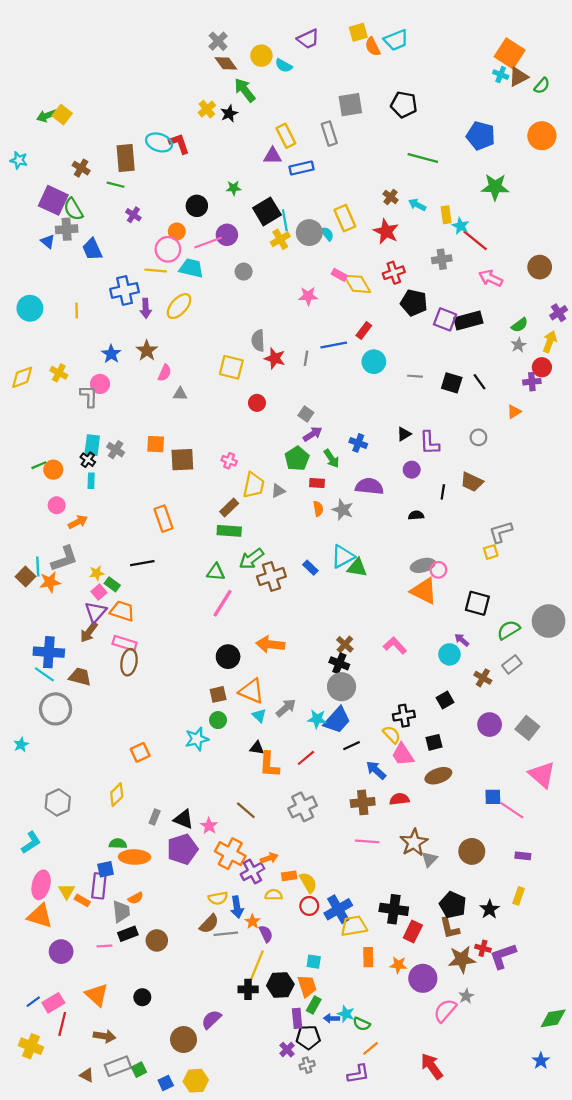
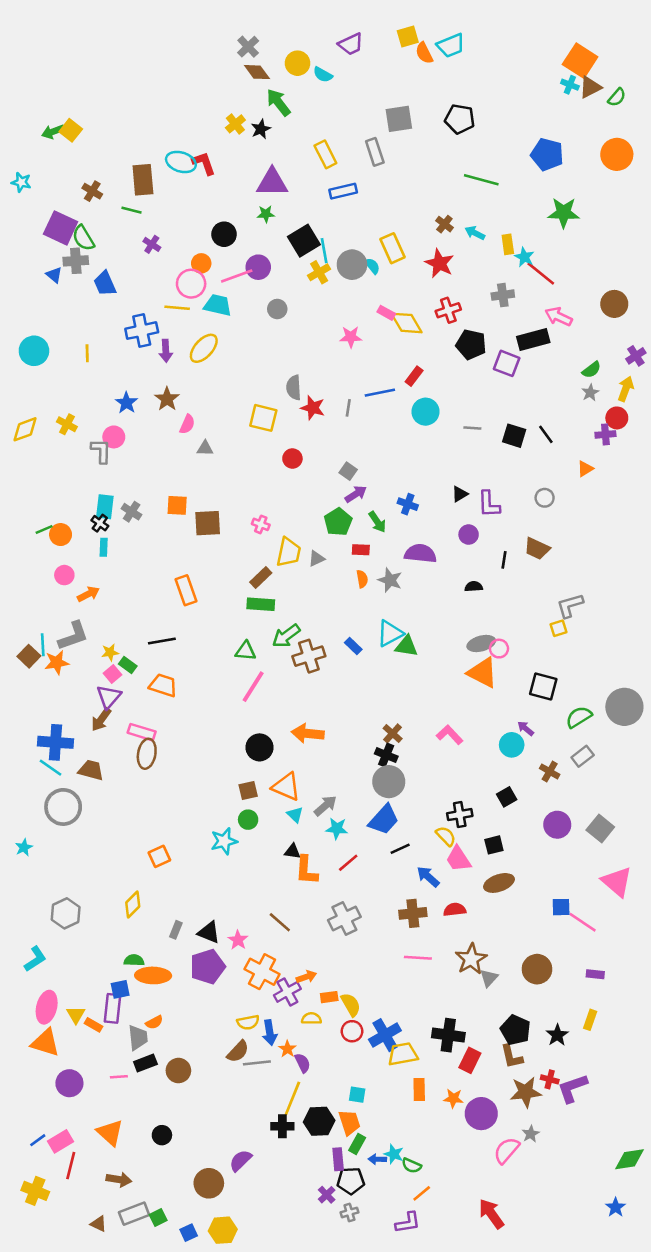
purple triangle: (273, 156) -> (272, 182), moved, size x1.5
black rectangle: (468, 321) -> (533, 339), moved
orange trapezoid: (122, 611) -> (163, 685), moved
cyan star: (317, 719) -> (337, 828), moved

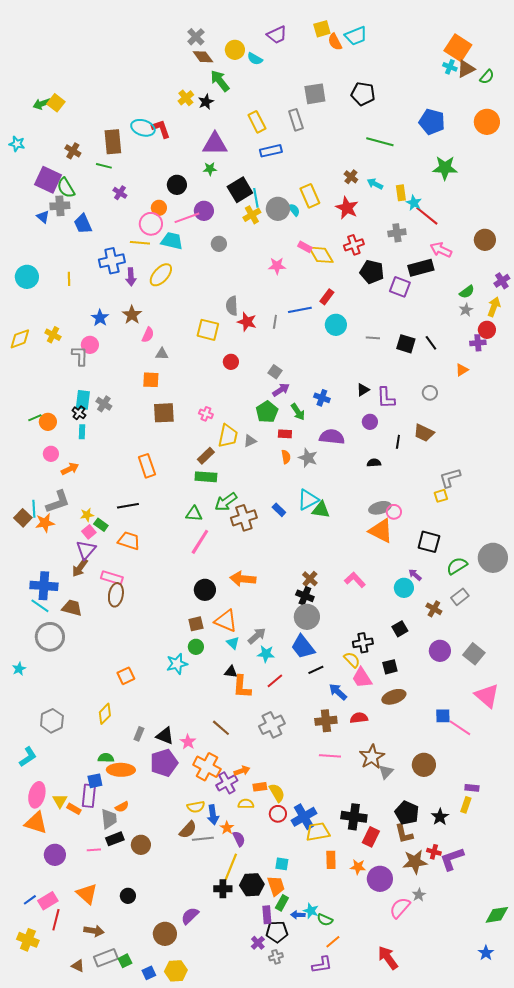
orange square: (177, 505) -> (151, 380), moved
blue trapezoid: (384, 820) -> (303, 647), turned 100
purple rectangle: (595, 974) -> (472, 788), moved

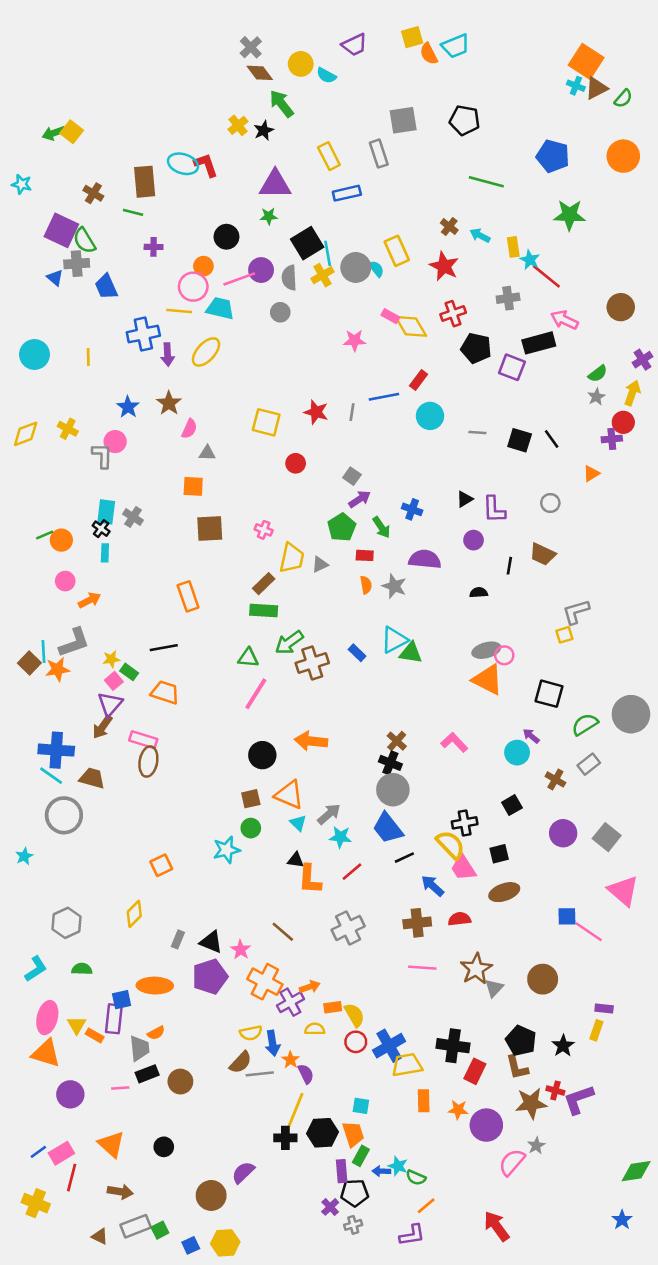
purple cross: (120, 193) -> (154, 247), turned -32
gray semicircle: (232, 306) -> (289, 278), moved
yellow semicircle: (352, 660) -> (450, 845), size x1.4
green semicircle: (106, 758) -> (82, 969), moved

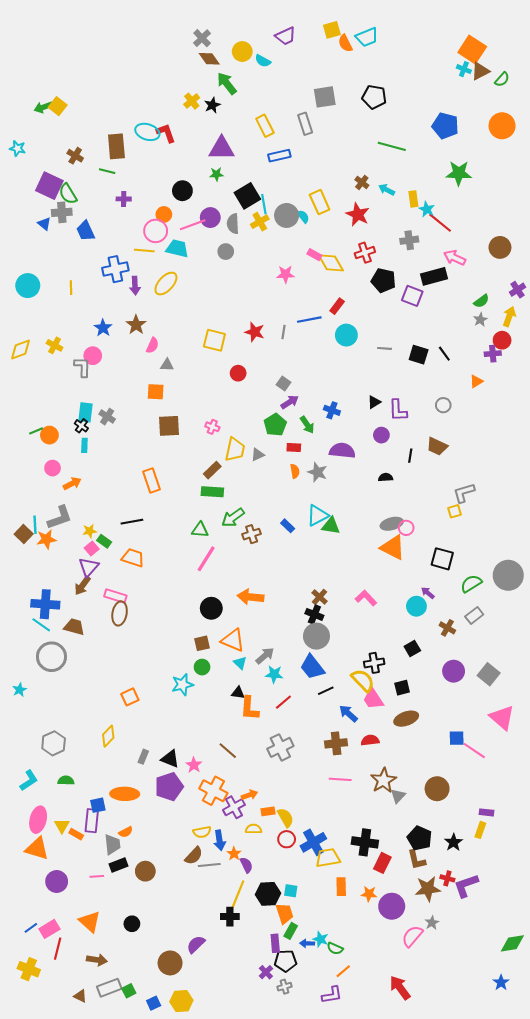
brown cross: (312, 663) -> (252, 534), size x0.7
black hexagon: (322, 1133) -> (268, 894), moved

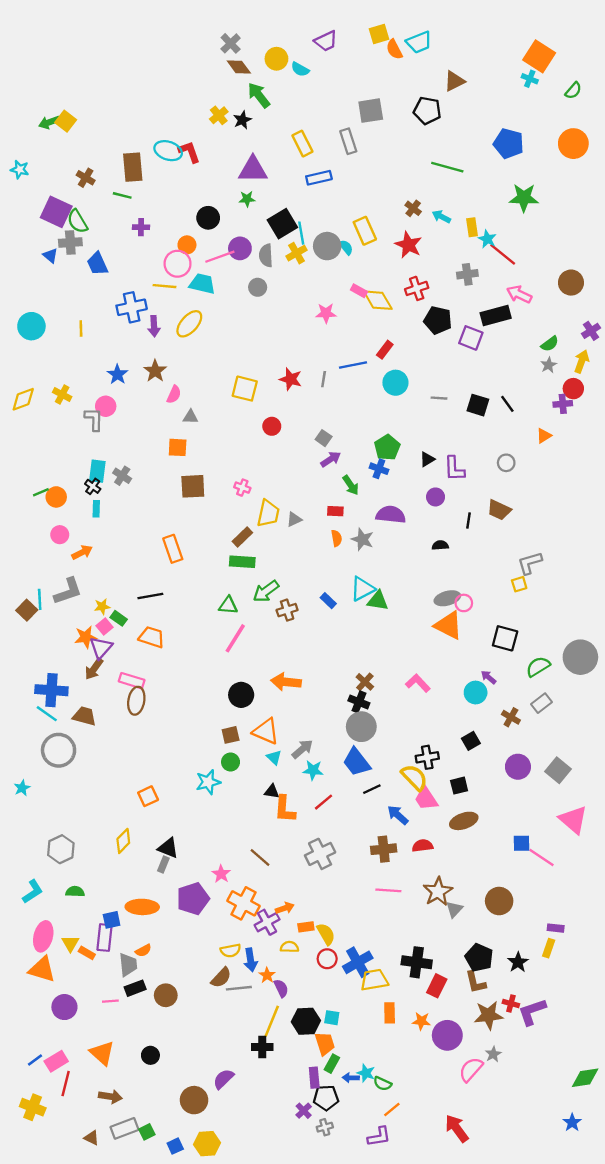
brown triangle: (480, 71) -> (454, 81), moved
green pentagon: (275, 425) -> (387, 447), moved
orange star: (46, 539) -> (86, 637), moved
black triangle: (170, 759) -> (168, 848), moved

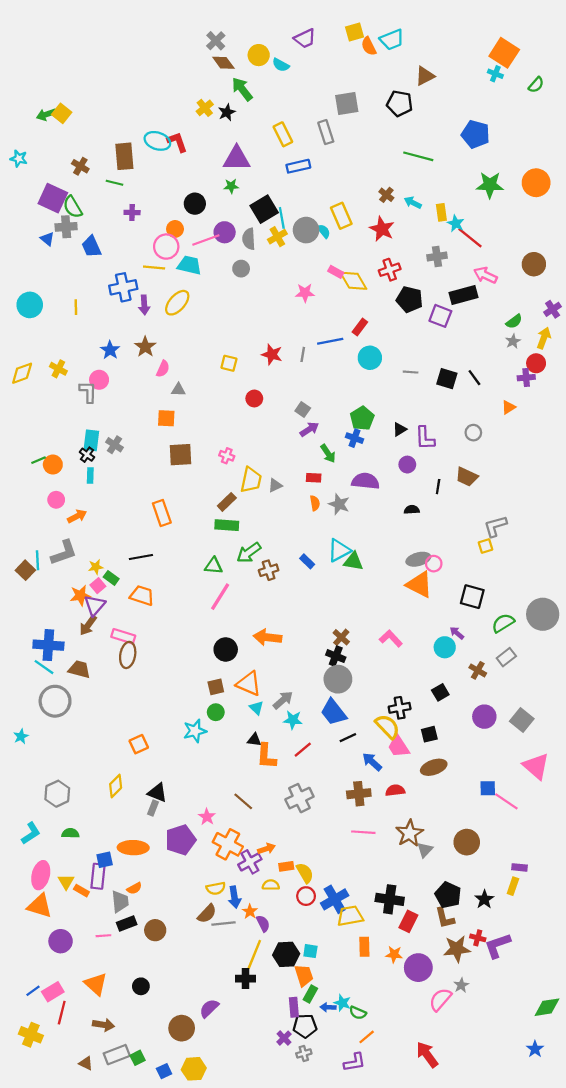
orange circle: (573, 144) -> (536, 183), moved
yellow square: (245, 389) -> (229, 363), size x0.7

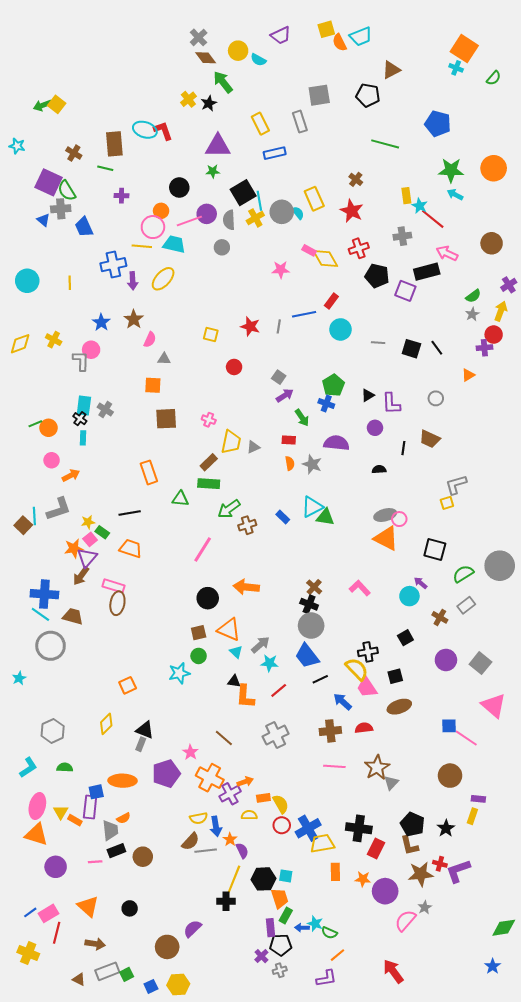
cyan arrow: (413, 203) -> (455, 195), moved
green triangle: (214, 566) -> (180, 499), moved
brown circle: (467, 842) -> (450, 776), moved

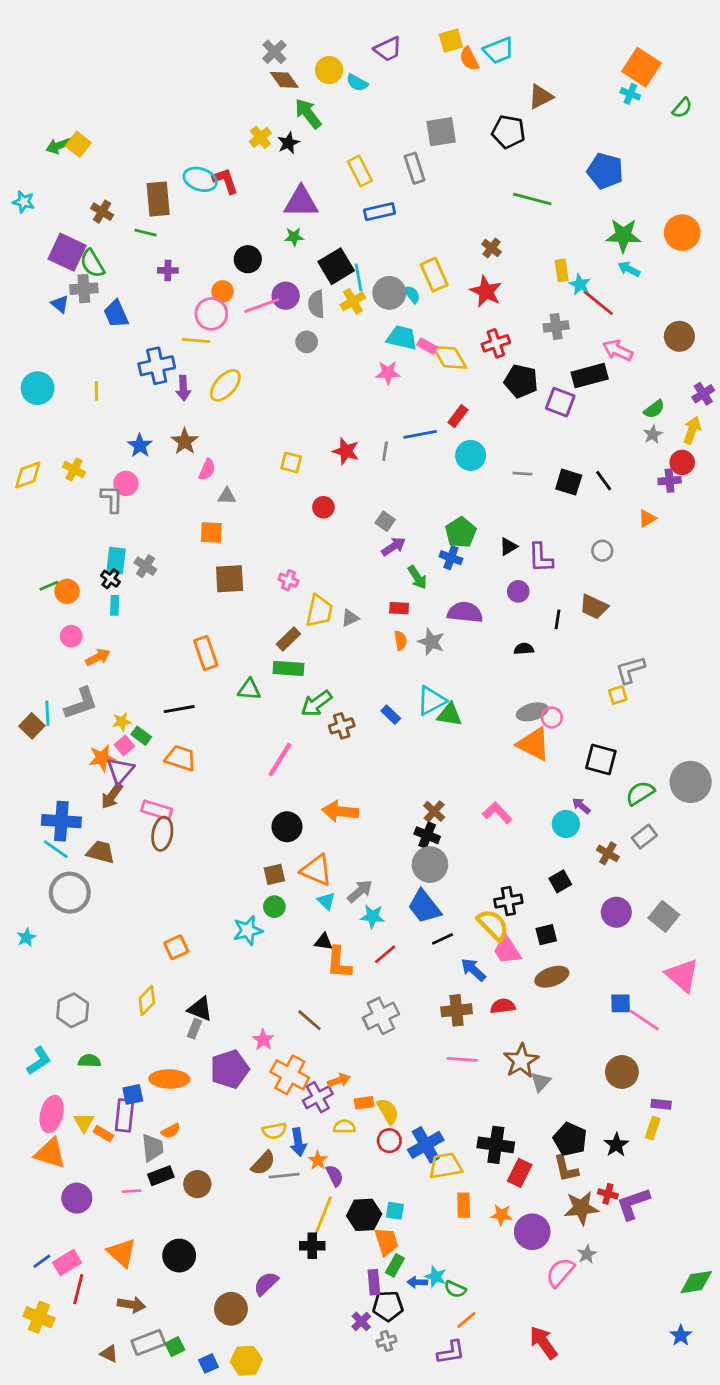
cyan trapezoid: (174, 244) -> (402, 338), moved
black circle: (130, 908) -> (179, 1256), size x1.5

